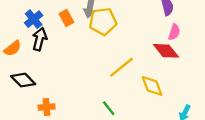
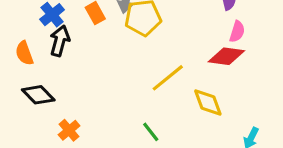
orange semicircle: (13, 48) -> (24, 53), turned 108
red diamond: (166, 51) -> (226, 56), turned -44
orange cross: (47, 107) -> (69, 130), turned -35

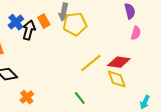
black arrow: (60, 41) -> (29, 30), moved
red diamond: (226, 56) -> (119, 62), moved

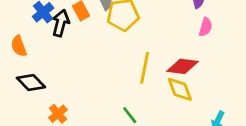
yellow line: (91, 63) -> (145, 68), turned -40

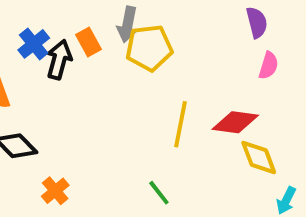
yellow diamond: (180, 89) -> (259, 157), moved

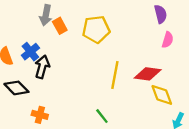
gray arrow: (128, 24) -> (46, 15), moved
blue cross: (34, 44) -> (30, 52), moved
black arrow: (59, 60) -> (42, 67), moved
orange cross: (55, 191) -> (40, 115), turned -35

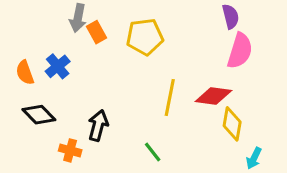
pink semicircle: (168, 40) -> (240, 51), size x1.6
black arrow: (42, 67) -> (98, 126), moved
yellow diamond: (162, 95) -> (232, 124), turned 30

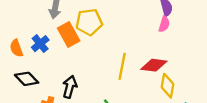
orange rectangle: (97, 32) -> (69, 35), moved, size x1.5
yellow pentagon: (145, 37) -> (89, 22), moved
pink semicircle: (240, 51) -> (164, 24), moved, size x0.6

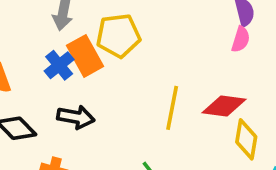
blue cross: (40, 44) -> (59, 65), moved
black arrow: (70, 87) -> (76, 117), moved, turned 85

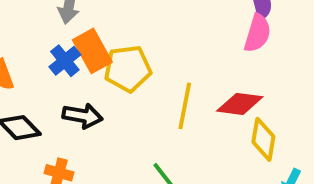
yellow pentagon: (118, 36) -> (128, 69), moved
pink semicircle: (241, 39) -> (257, 33), size x1.4

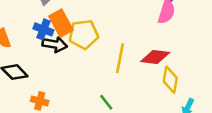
blue cross: (65, 61) -> (43, 29), turned -30
black arrow: (83, 116) -> (55, 44), moved

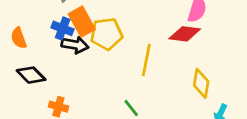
red diamond: (155, 57) -> (185, 34), moved

